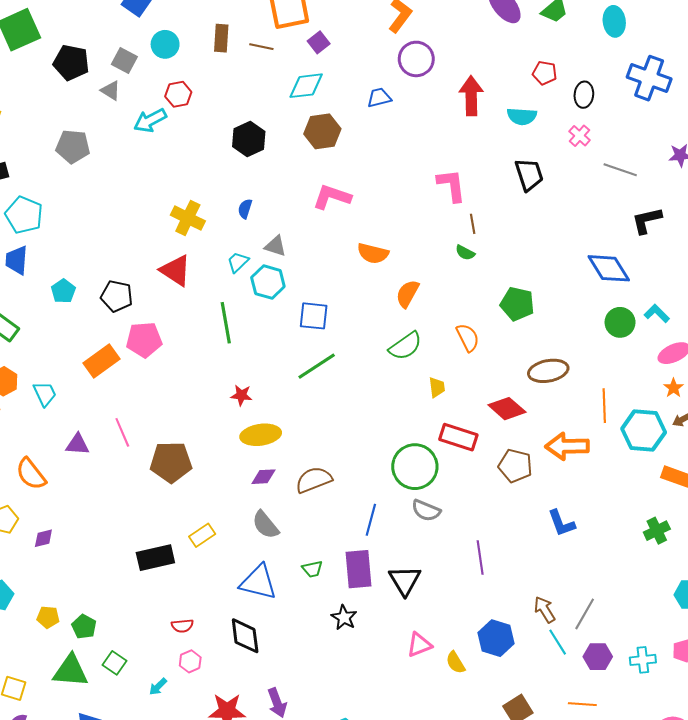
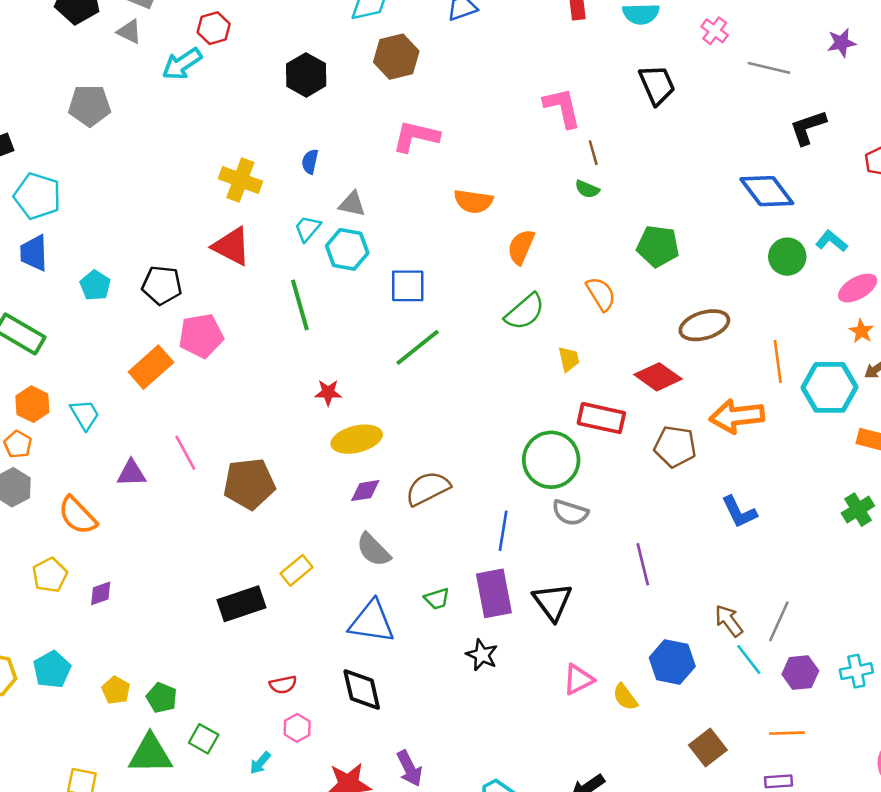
yellow pentagon: (48, 617) -> (116, 690), turned 30

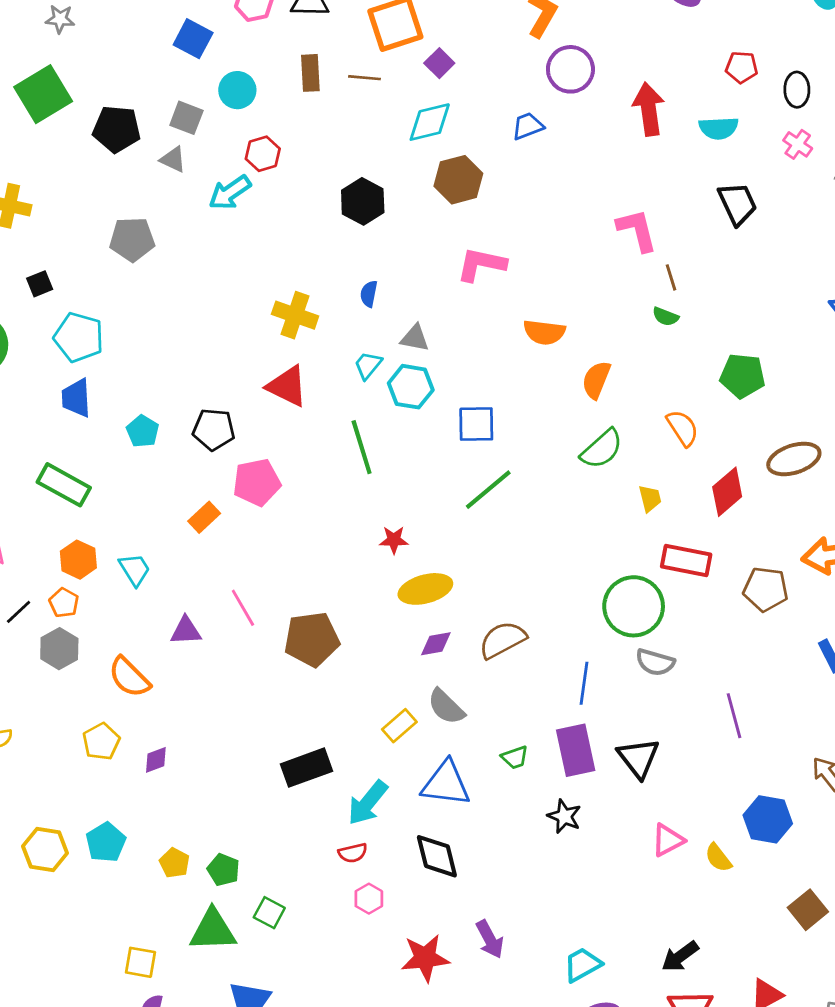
orange rectangle: (151, 367) -> (204, 517), size x0.7
red diamond: (658, 377) -> (727, 492), moved, turned -75
yellow rectangle: (296, 570) -> (399, 726), moved
cyan arrow: (260, 763) -> (368, 803), moved, size x1.8

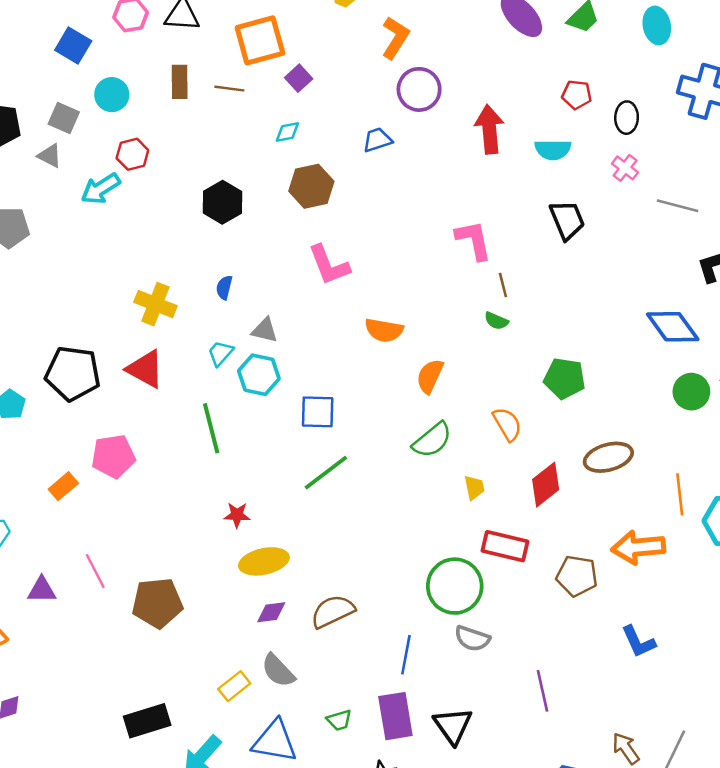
cyan diamond: (430, 122) -> (287, 132), size x0.6
pink L-shape: (481, 264) -> (329, 265), turned -126
black pentagon: (214, 429) -> (73, 373), moved, size x1.4

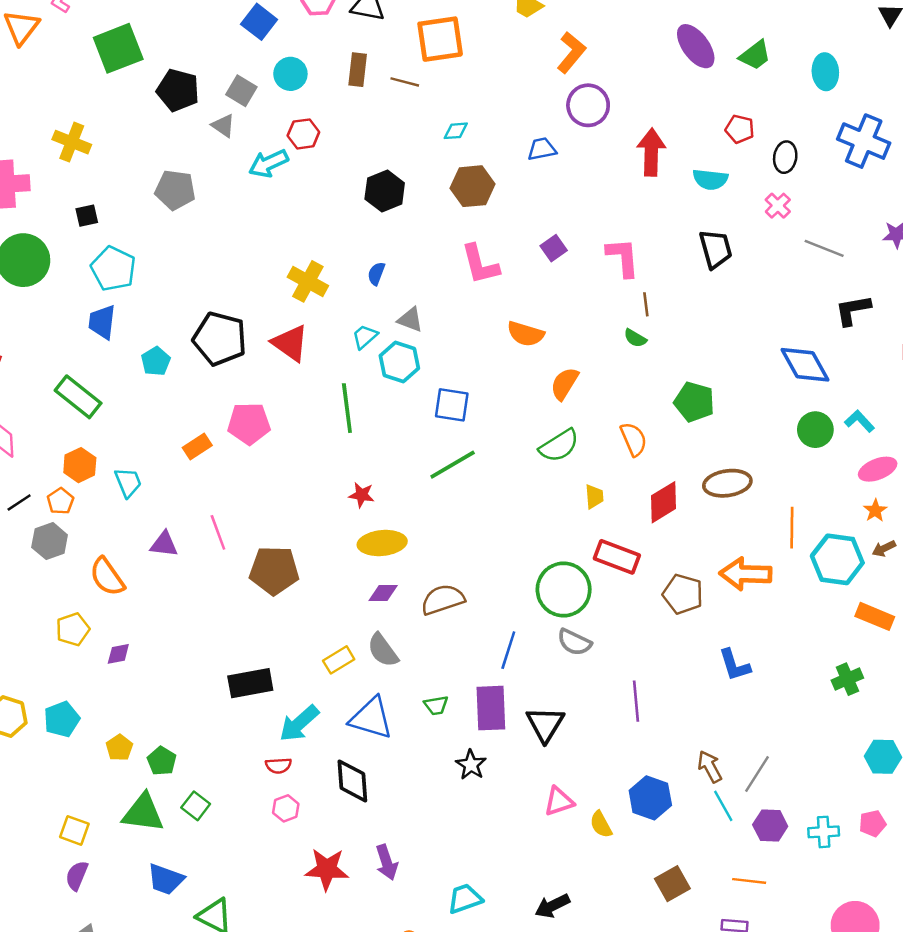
purple square: (299, 78) -> (554, 248), moved

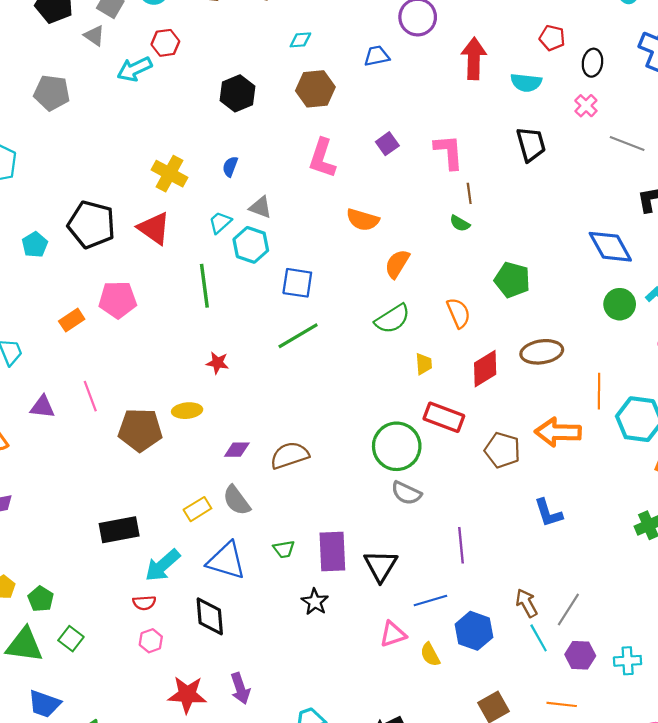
pink L-shape: (480, 264) -> (322, 158), turned 33
yellow ellipse: (382, 543) -> (187, 411), moved, size x0.7
blue line: (508, 650) -> (430, 601), moved, turned 56

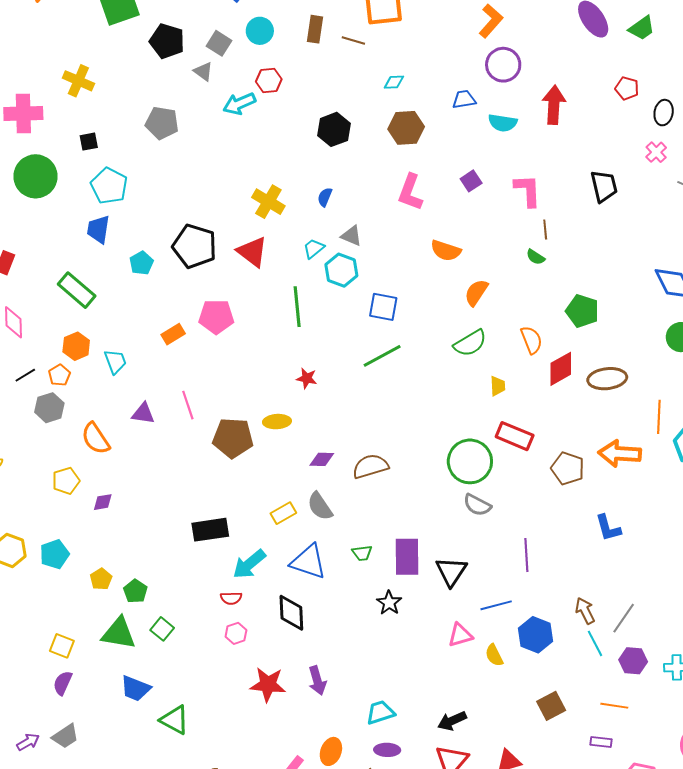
cyan semicircle: (526, 83) -> (503, 123), moved
red diamond: (485, 369) -> (561, 369), moved

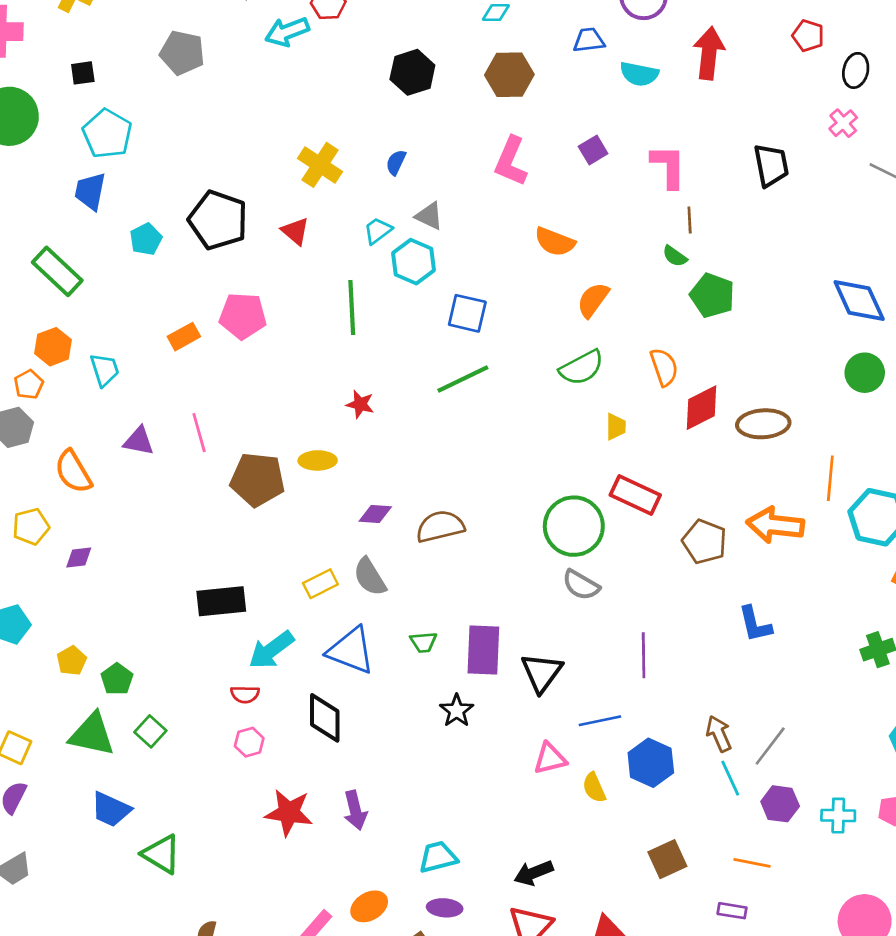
red triangle: (252, 252) -> (295, 231), size x0.7
green pentagon: (582, 311) -> (712, 295), moved
orange ellipse: (331, 751) -> (369, 906), turned 36

